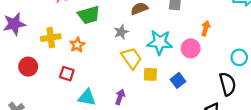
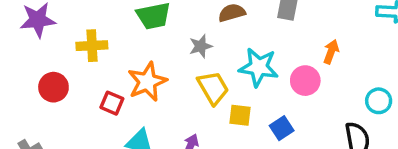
orange star: (77, 45) -> (147, 82), moved, size x1.6

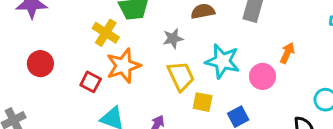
yellow cross: (92, 46) -> (106, 33), moved, turned 30

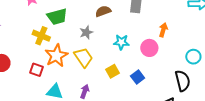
cyan star: (222, 61) -> (121, 42), size x0.7
yellow trapezoid: (181, 76) -> (83, 57), moved
yellow square: (203, 102) -> (113, 71), turned -32

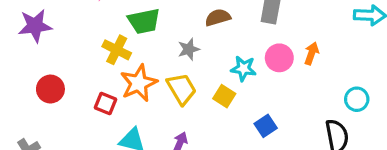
pink circle: (149, 48) -> (279, 58), moved
yellow square: (113, 71) -> (224, 96), moved, turned -32

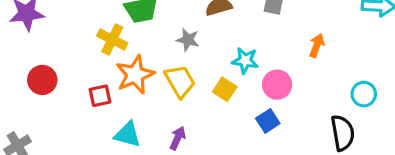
gray star: (189, 49) -> (188, 40), turned 30
pink circle: (279, 58) -> (277, 85), moved
red square: (106, 103) -> (100, 96), turned -35

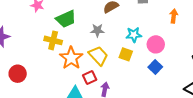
red square: (100, 96) -> (90, 77), moved

